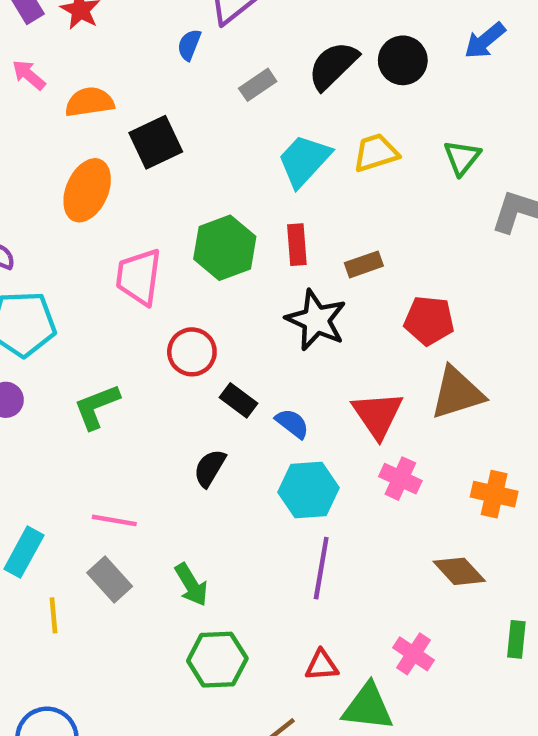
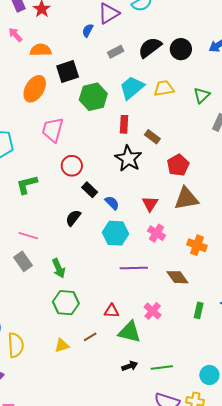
green hexagon: (225, 248) -> (93, 97), moved
brown rectangle: (364, 264) -> (152, 137), turned 49
red pentagon: (429, 321) -> (178, 165), turned 30
red triangle: (377, 415) -> (150, 204), size x0.7
purple line: (321, 568) -> (134, 268), moved, turned 72

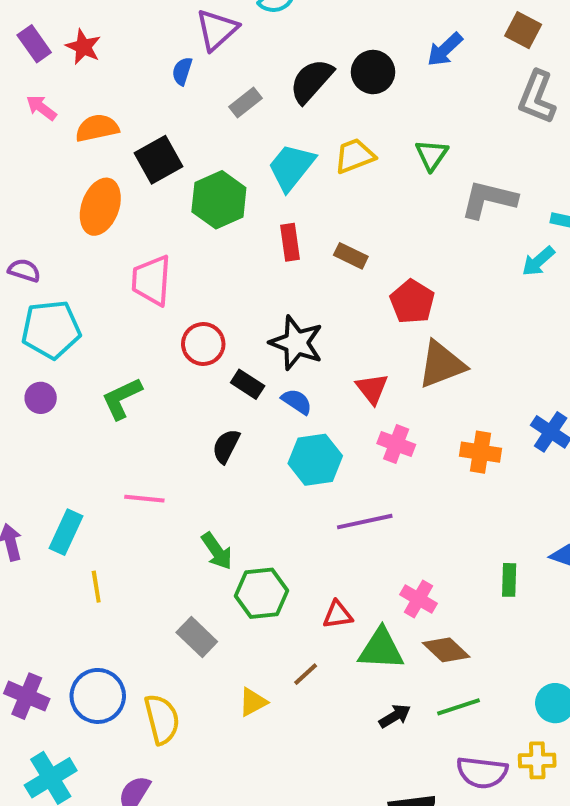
black star: (128, 159) -> (296, 343), moved
gray rectangle: (23, 261) -> (197, 637), moved
brown diamond: (177, 277) -> (446, 650), moved
green hexagon: (66, 303) -> (261, 593), moved

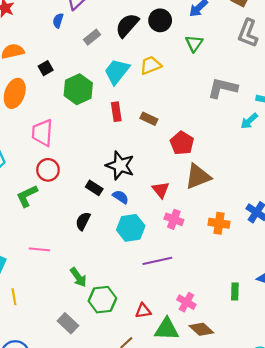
green triangle: (432, 155) -> (194, 43), moved
black square: (158, 160) -> (46, 68), size x0.6
red circle: (203, 344) -> (48, 170), moved

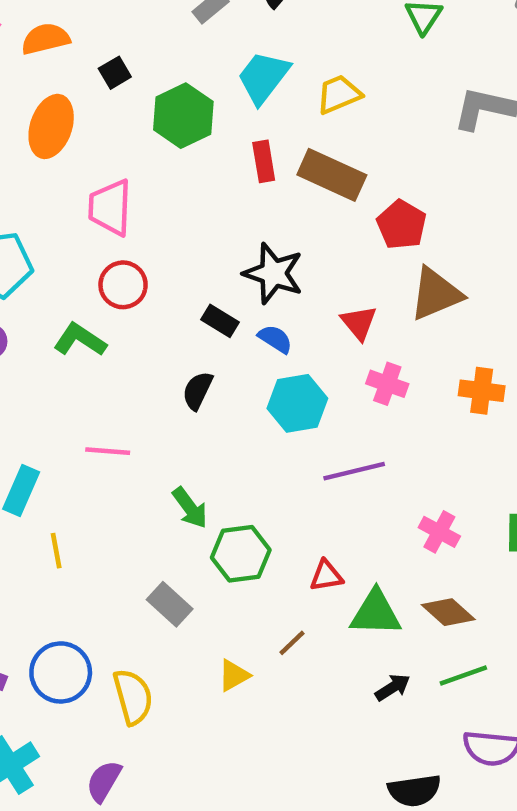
yellow trapezoid: (151, 65) -> (339, 94), moved
brown rectangle: (149, 119) -> (332, 175), size x1.8
green L-shape: (27, 196) -> (80, 340), turned 60
pink cross: (186, 302) -> (439, 532), moved

